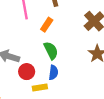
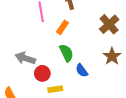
blue semicircle: (53, 73) -> (82, 70), moved, turned 136

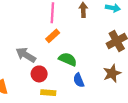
orange rectangle: (62, 27) -> (53, 36), moved
green semicircle: (66, 53) -> (68, 59), turned -54

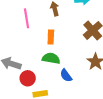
orange rectangle: (53, 36) -> (51, 37), moved, turned -32

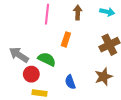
green semicircle: (51, 58) -> (47, 59), moved

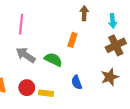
cyan arrow: (107, 12) -> (113, 21), moved, turned 72
pink line: (47, 14) -> (21, 24), moved
red circle: (31, 74) -> (27, 88), moved

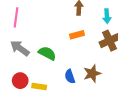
orange rectangle: (72, 40) -> (77, 35), moved, turned 56
brown star: (110, 77) -> (92, 73), moved

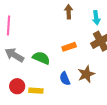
orange rectangle: (77, 35) -> (69, 47), moved

